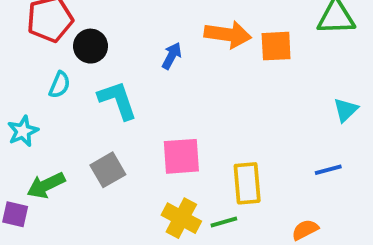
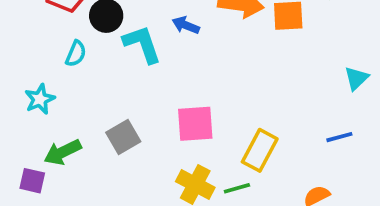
blue arrow: (172, 56) -> (186, 25), turned -96
cyan L-shape: (118, 100) -> (142, 44), moved
yellow rectangle: (247, 183) -> (260, 150), turned 33

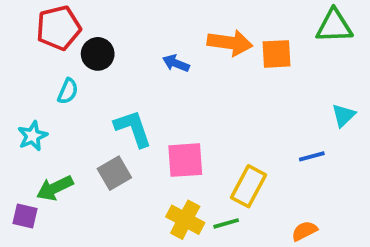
cyan L-shape: (142, 44) -> (133, 128), moved
blue line: (339, 137) -> (312, 156), moved

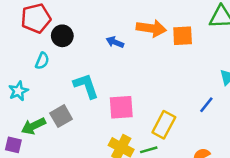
blue line: (312, 156) -> (206, 105), turned -36
gray square: (114, 173) -> (61, 116), moved

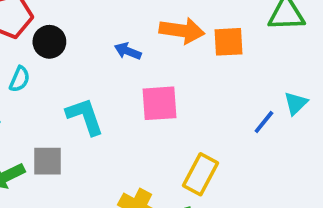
blue line: (206, 105) -> (264, 122), moved
pink square: (121, 107) -> (159, 103), moved
gray square: (61, 116) -> (48, 161), turned 30

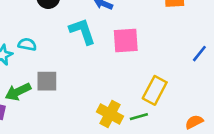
cyan semicircle: (20, 79) -> (27, 44), moved, turned -102
cyan L-shape: (85, 116) -> (82, 31), moved

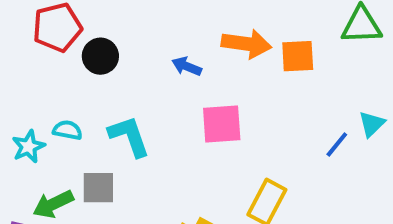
cyan L-shape: (82, 31) -> (129, 136), moved

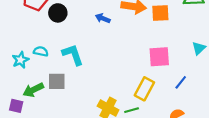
pink square: (222, 124) -> (159, 57), moved
blue line: (337, 145) -> (181, 82), moved

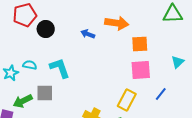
orange square: (160, 13) -> (140, 44), moved

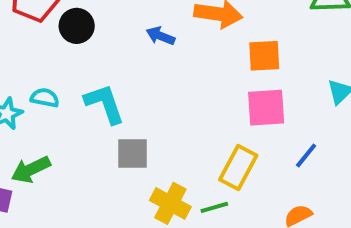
gray square: (45, 93) -> (133, 154), moved

